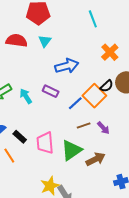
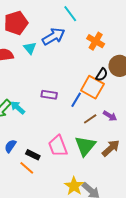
blue arrow: (67, 66) -> (53, 36), moved
cyan arrow: (26, 96) -> (18, 108), moved
black rectangle: (20, 137) -> (33, 155), moved

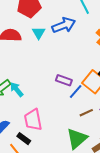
purple rectangle: (49, 95) -> (64, 80), moved
pink trapezoid: (58, 146) -> (33, 120), moved

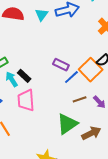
cyan arrow: (17, 89) -> (12, 79), moved
black rectangle: (24, 139) -> (24, 76), moved

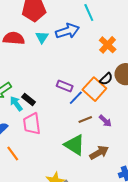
green triangle: (67, 124) -> (75, 145), turned -50

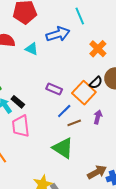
cyan triangle: (42, 37) -> (32, 49), moved, turned -40
blue line: (76, 98) -> (64, 111), moved
purple arrow: (105, 121) -> (98, 117), moved, turned -120
brown arrow: (99, 153) -> (97, 172), moved

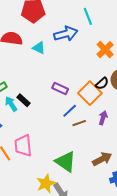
pink trapezoid: (21, 126) -> (23, 146), moved
green triangle: (63, 148) -> (66, 162), moved
brown arrow: (97, 172) -> (102, 159), moved

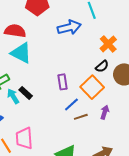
cyan triangle: (39, 48) -> (21, 53), moved, size x1.6
black semicircle: (102, 83) -> (102, 66), moved
purple rectangle: (60, 89) -> (62, 82), turned 56

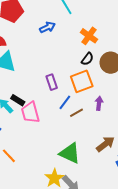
blue arrow: (69, 27) -> (47, 27), size x0.7
orange square: (92, 87) -> (82, 81), turned 35
pink trapezoid: (24, 138) -> (30, 112), moved

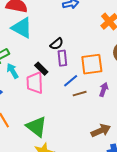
black semicircle: (87, 59) -> (57, 44), moved
black rectangle: (18, 100) -> (41, 69), moved
green triangle: (70, 153) -> (36, 127), moved

